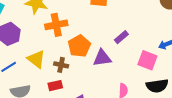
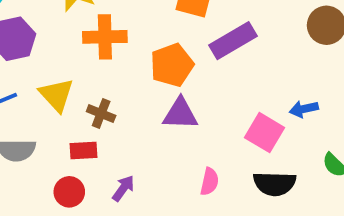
purple rectangle: (121, 37) -> (233, 41), moved, size x1.6
orange pentagon: (79, 46) -> (172, 65), moved

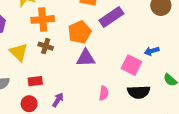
brown cross: (101, 114) -> (46, 46), moved

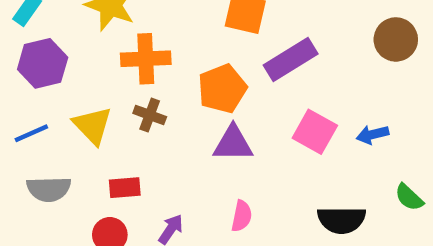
pink square: (131, 65) -> (315, 132), moved
pink semicircle: (104, 93) -> (242, 216), moved

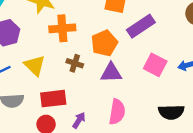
brown cross: (150, 115) -> (75, 63), moved
red rectangle: (125, 188) -> (53, 99), size x1.5
pink semicircle: (242, 216) -> (117, 112), size x1.5

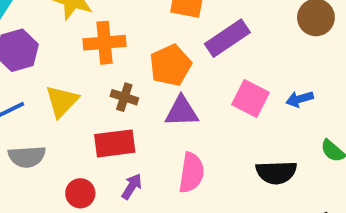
yellow triangle: (35, 65) -> (62, 101), turned 30
red rectangle: (53, 99) -> (115, 143), moved

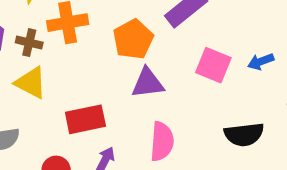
brown cross: (124, 97) -> (29, 43), moved
yellow triangle: (62, 101) -> (31, 83), turned -42

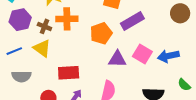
blue arrow: (261, 62) -> (168, 56), size x1.5
purple triangle: (148, 83) -> (117, 59), moved

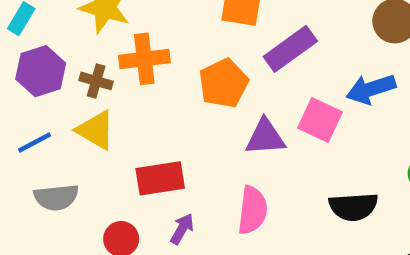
blue arrow: (168, 56) -> (371, 89), moved

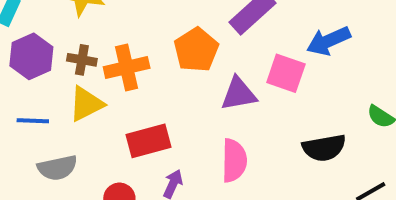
orange cross: (144, 59) -> (127, 68), moved
yellow triangle: (96, 130) -> (86, 104), turned -51
blue line: (35, 142) -> (33, 121), turned 36

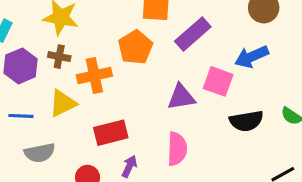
orange pentagon: (196, 50) -> (135, 47), moved
brown cross: (82, 60) -> (59, 57), moved
black semicircle: (324, 148) -> (246, 121), moved

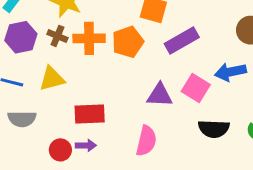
orange cross: (94, 75) -> (89, 38), moved
purple arrow: (129, 166) -> (86, 145), moved, turned 54

